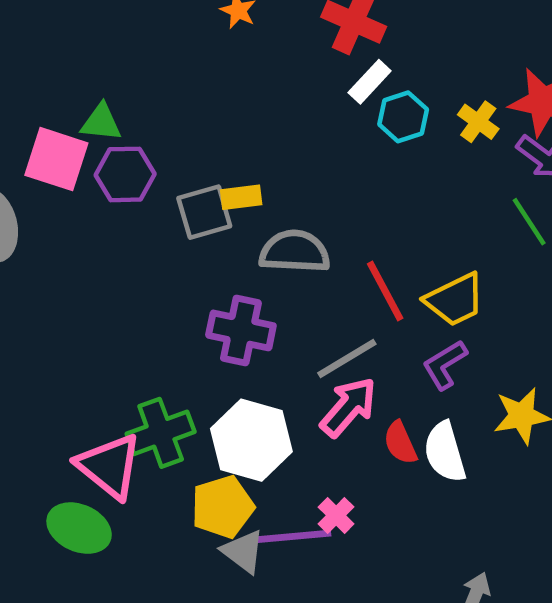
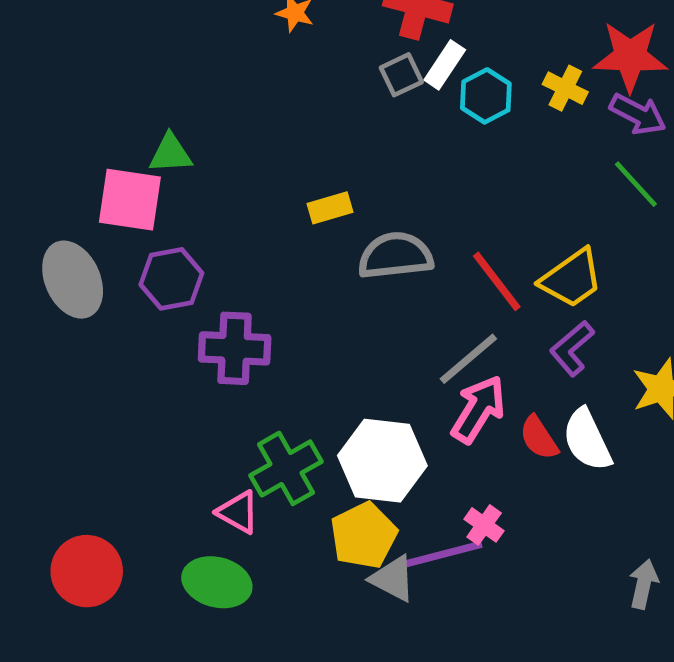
purple hexagon: (125, 174) -> (171, 279), moved
gray square: (204, 212) -> (401, 75), moved, size x0.7
purple cross: (241, 330) -> (235, 348), moved
pink triangle: (109, 466) -> (238, 512), size x0.6

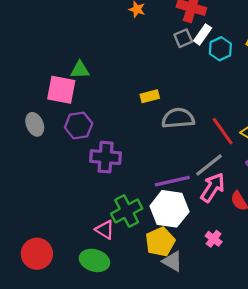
gray ellipse: (73, 280) -> (35, 124), size x0.7
purple line: (443, 554) -> (172, 181), moved

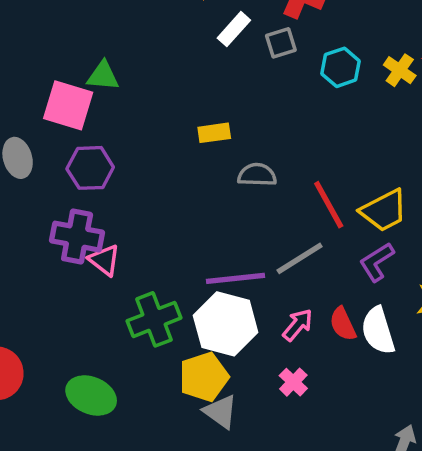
white rectangle: (203, 34) -> (234, 29), moved
gray semicircle: (178, 118) -> (257, 175), size x0.7
purple cross: (106, 157) -> (77, 237), moved
pink arrow: (213, 187) -> (298, 325), moved, size x0.7
pink triangle: (105, 230) -> (104, 260), moved

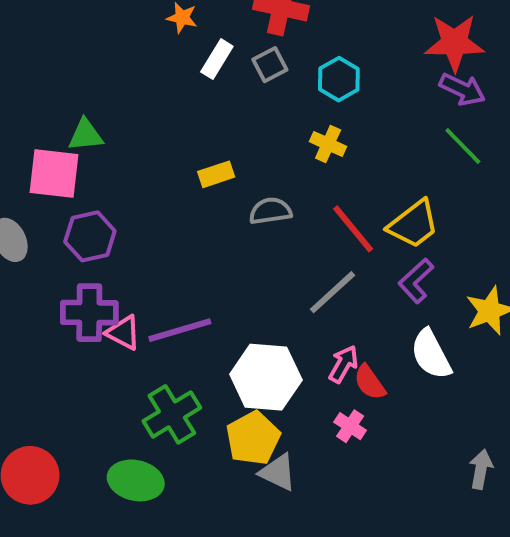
yellow cross: (400, 70) -> (328, 144), moved
purple line: (235, 278) -> (180, 330), moved
green cross: (154, 319) -> (172, 414), moved
red semicircle: (343, 324) -> (370, 382), moved

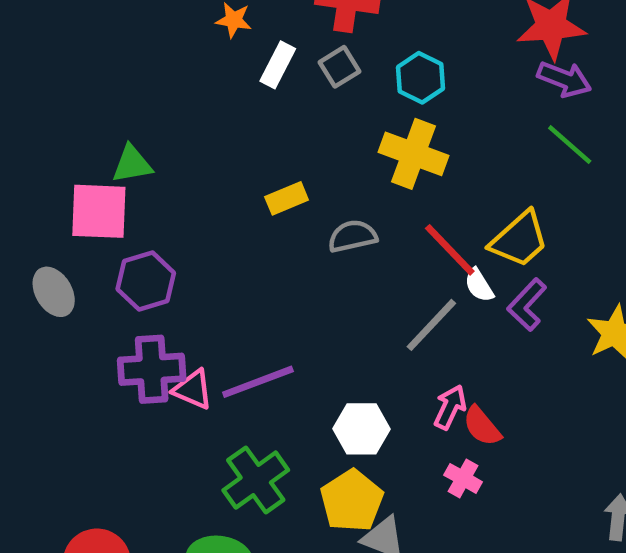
yellow cross: (328, 144) -> (413, 154), size x1.6
white semicircle: (431, 354) -> (479, 285), moved, size x0.6
white hexagon: (266, 377) -> (361, 429), size x0.7

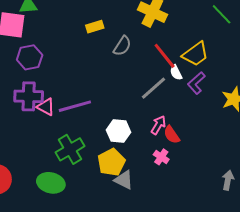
gray semicircle: (353, 236) -> (122, 46), turned 130

